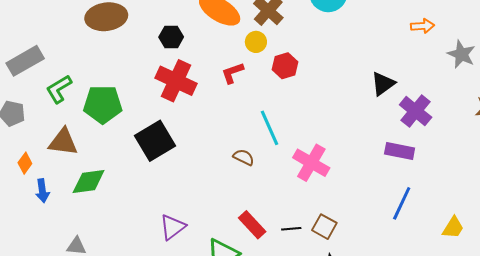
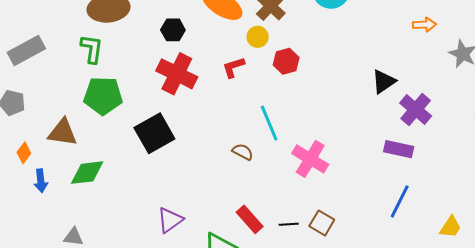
green L-shape: (59, 89) -> (92, 49), moved, turned 128

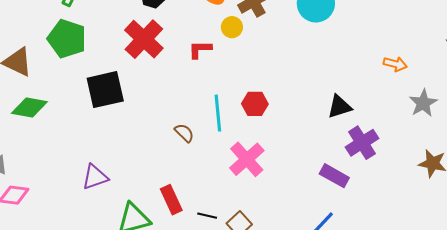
red hexagon: (286, 61) -> (255, 104), moved

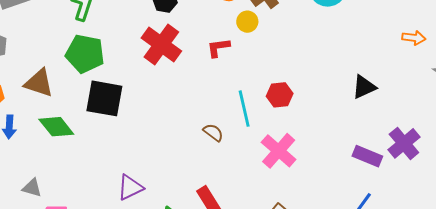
black square: (105, 90) -> (104, 98), moved, turned 30
green diamond: (29, 107) -> (56, 127), turned 48
purple cross: (362, 143) -> (404, 143), moved

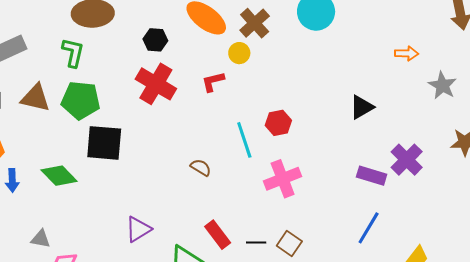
brown triangle: (39, 83) -> (36, 98), moved
brown semicircle: (213, 132) -> (201, 167), moved
pink cross: (279, 151) -> (283, 179), turned 33

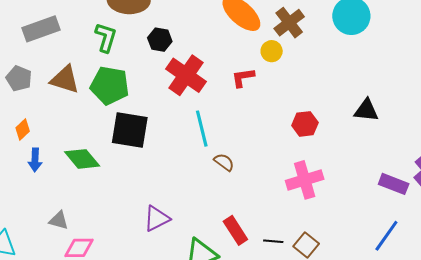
black hexagon: (155, 40) -> (160, 40), moved
black triangle: (362, 107) -> (366, 110), moved, turned 32
cyan line: (244, 140) -> (202, 129), moved

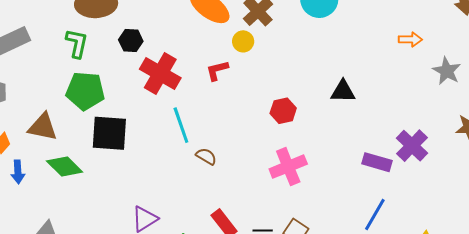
brown triangle: (65, 79) -> (43, 127), moved

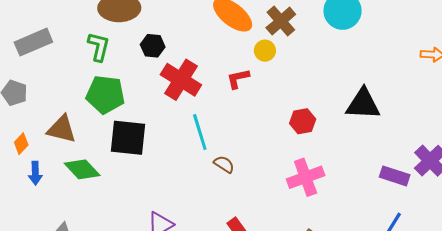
black triangle: (343, 91) -> (363, 104), size x1.4

